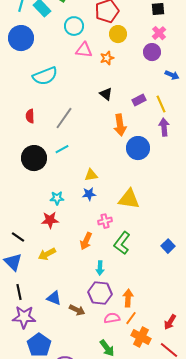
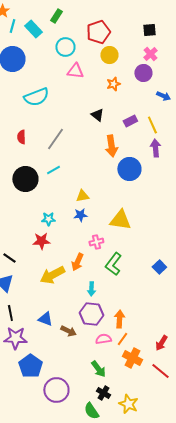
orange star: (107, 58) -> (113, 84), moved
yellow arrow: (47, 254) -> (52, 275), moved, size x1.4

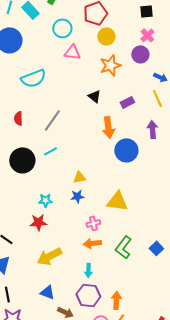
orange star: (113, 84) -> (110, 65), size x1.5
yellow line: (152, 125) -> (157, 98), moved
orange arrow: (77, 262) -> (92, 243), moved, turned 60
green L-shape: (113, 264) -> (123, 247), moved
blue triangle: (45, 319) -> (47, 292), moved

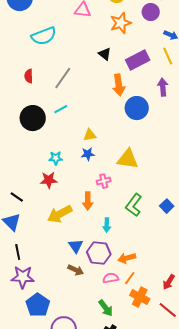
purple rectangle: (127, 102) -> (138, 60), size x1.6
orange arrow: (92, 243) -> (88, 201), moved, turned -84
cyan arrow: (88, 270) -> (107, 225), moved
blue triangle: (47, 292) -> (76, 246), moved, turned 35
orange arrow: (116, 300) -> (127, 258), turned -108

